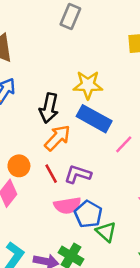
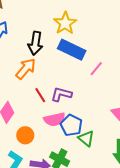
yellow star: (88, 85) -> (65, 23), turned -30
orange arrow: (57, 138) -> (26, 69), moved
orange circle: (19, 166) -> (25, 135), moved

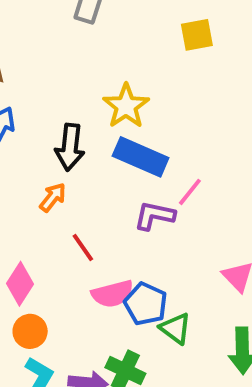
orange arrow: (26, 69) -> (53, 197), size x0.7
purple L-shape: (61, 94) -> (154, 216), moved
orange circle: (25, 135) -> (30, 331), moved

